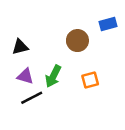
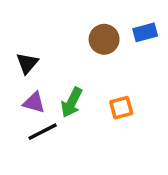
brown circle: (77, 41) -> (104, 39), moved
black triangle: (20, 47) -> (27, 63), turned -36

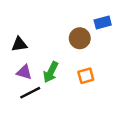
brown circle: (104, 39) -> (80, 38), moved
black triangle: (27, 63) -> (19, 44), turned 42

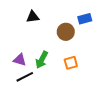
black triangle: (19, 44) -> (33, 17), moved

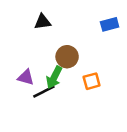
brown circle: (66, 32) -> (67, 57), moved
black line: (25, 77) -> (44, 92), moved

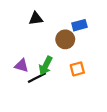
blue rectangle: (110, 24) -> (79, 25), moved
brown circle: (67, 57) -> (65, 39), moved

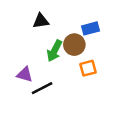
green arrow: (46, 66) -> (54, 51), moved
orange square: (77, 69) -> (88, 68), moved

